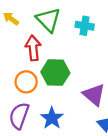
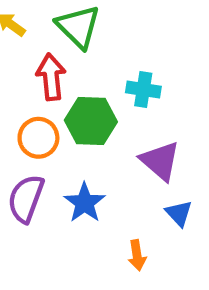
cyan cross: (85, 26) -> (143, 90), moved

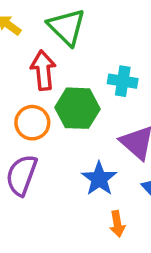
blue star: (85, 203) -> (99, 179), moved

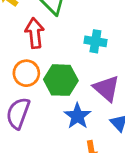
green hexagon: (78, 108) -> (61, 80), moved

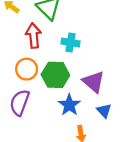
cyan cross: (95, 41) -> (70, 43), moved

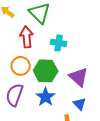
blue star: (69, 105) -> (46, 97), moved
blue triangle: (104, 111) -> (80, 104), moved

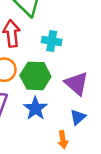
blue triangle: (80, 104) -> (78, 117), turned 32

